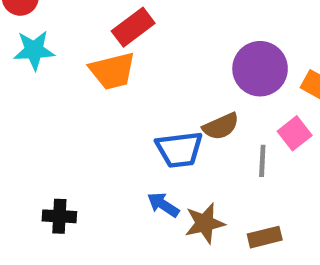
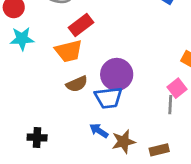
purple circle: (260, 69) -> (117, 74), moved
brown semicircle: (221, 126) -> (77, 84), moved
gray line: (262, 161) -> (170, 105), moved

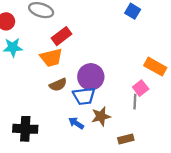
black cross: (37, 138) -> (25, 129), size x1.5
brown star: (124, 142) -> (101, 116), moved

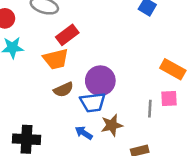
pink square: (141, 88) -> (169, 98), moved, turned 35

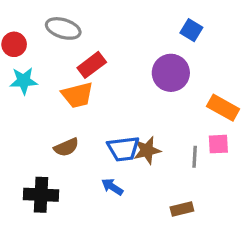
purple circle: (100, 81) -> (171, 73), moved
brown semicircle: (63, 90) -> (66, 147), moved
brown star: (112, 125) -> (147, 150), moved

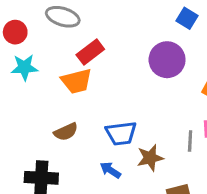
brown star: (147, 150) -> (150, 158), moved

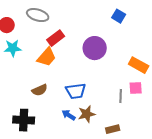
purple circle: (167, 60) -> (95, 48), moved
orange trapezoid: (77, 81) -> (47, 57), turned -35
brown star: (150, 158) -> (87, 114), moved

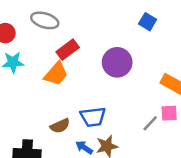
brown semicircle: (40, 90) -> (60, 126), moved
gray line: (121, 96) -> (150, 123), turned 40

